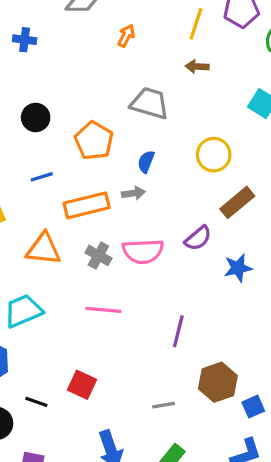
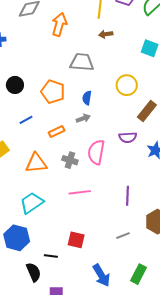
orange arrow: (126, 36) -> (59, 24), size x1.6
orange rectangle: (87, 205) -> (57, 132), size x0.6
purple semicircle: (198, 238) -> (128, 137), turned 48
pink semicircle: (143, 251) -> (96, 152), turned 115
gray line: (164, 405) -> (123, 236), moved

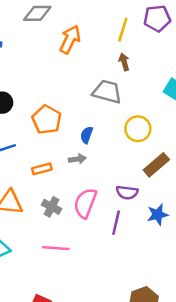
brown arrow: (106, 34) -> (124, 62), turned 72
gray trapezoid: (82, 62) -> (107, 92), moved
purple line: (127, 196) -> (116, 223), moved

